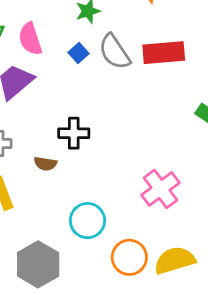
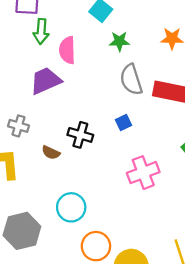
blue square: (79, 53) -> (123, 123), moved
pink cross: (160, 189) -> (143, 173), moved

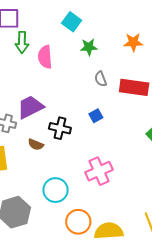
gray semicircle: (131, 80) -> (101, 79), size x0.6
purple trapezoid: (46, 81) -> (30, 107), moved
pink cross: (143, 173) -> (99, 171), moved

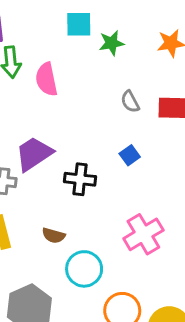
cyan square: (72, 22) -> (79, 24), turned -30
green star: (89, 47) -> (112, 43), moved
brown semicircle: (36, 145) -> (54, 235), moved

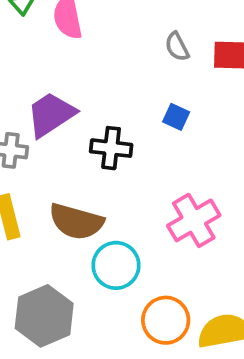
blue square: (130, 155) -> (176, 117), turned -30
brown semicircle: (54, 235) -> (76, 222), size x1.8

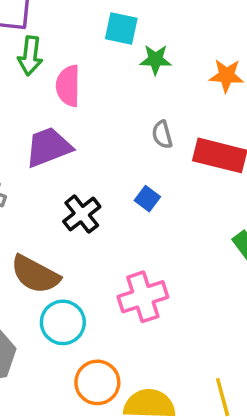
purple trapezoid: (51, 115) -> (48, 147), moved
black cross: (111, 148) -> (82, 214), turned 33

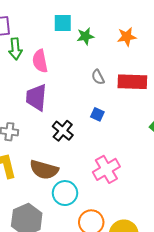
purple trapezoid: (48, 147) -> (36, 97), turned -52

